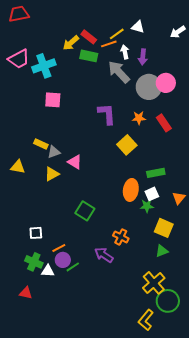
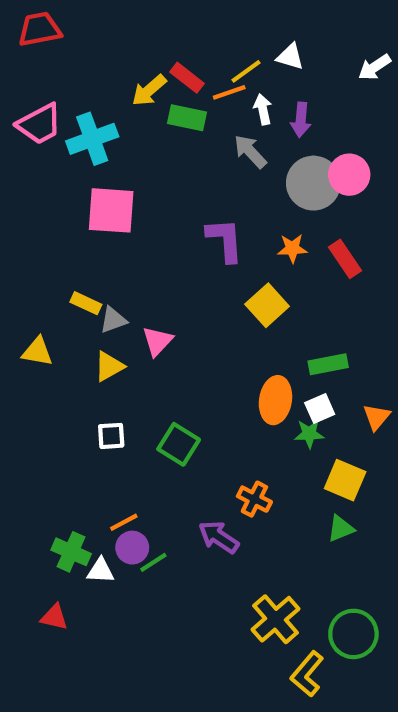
gray arrow: (119, 72) -> (250, 151), size x0.7
pink square: (53, 100) -> (111, 210), size x1.4
pink triangle: (75, 162) -> (157, 341), turned 42
white square: (36, 233) -> (111, 436), moved
yellow cross: (154, 283) -> (275, 619), moved

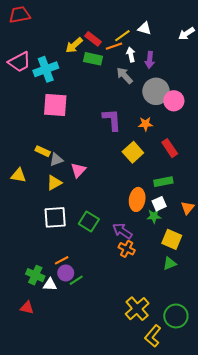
pink circle: (349, 175) -> (174, 101), moved
red rectangle: (345, 259) -> (170, 148), moved
white square: (111, 436) -> (55, 217), size x1.6
purple arrow: (219, 537) -> (122, 231), moved

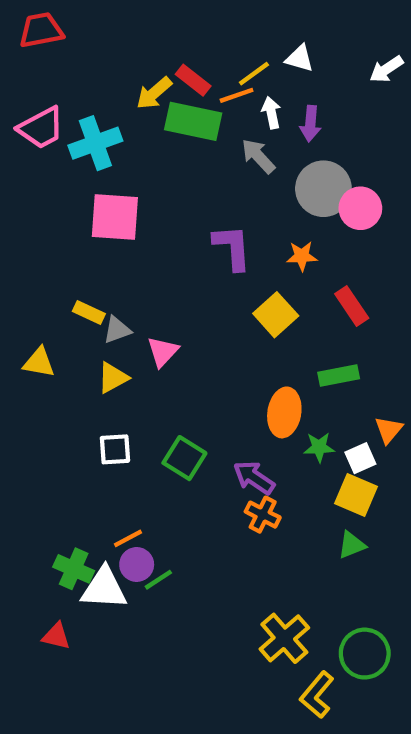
green rectangle: (93, 59) -> (193, 121), size x1.4
white square: (159, 204) -> (360, 458), moved
white square: (55, 217) -> (115, 449), size x0.7
white triangle: (50, 284) -> (104, 588), size x1.6

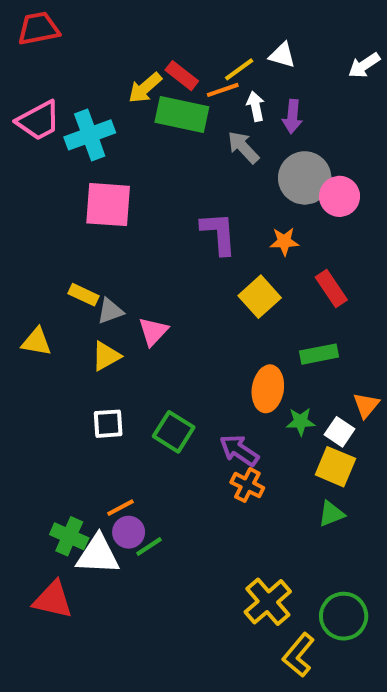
white square: (360, 458) -> (339, 432), turned -32
red triangle: (56, 636) -> (53, 600), size x1.5

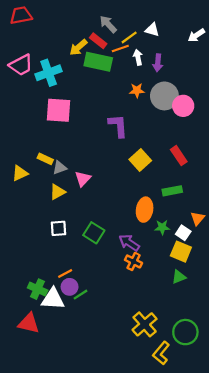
gray arrow: (243, 147) -> (108, 24), moved
orange star: (284, 241) -> (137, 90), moved
yellow triangle: (36, 342) -> (20, 173), moved, turned -35

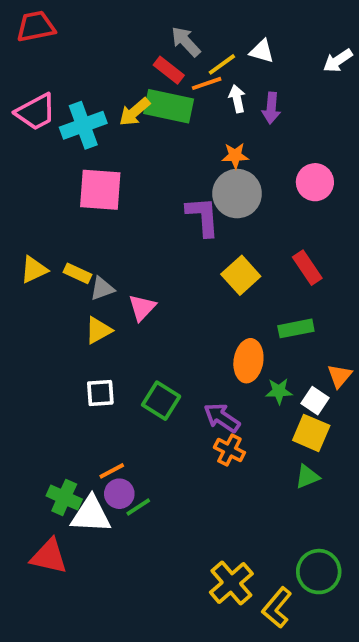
yellow arrow: (78, 47) -> (134, 112), moved
gray circle: (164, 96) -> (237, 194), moved
yellow triangle: (20, 173) -> (34, 270), moved
yellow cross: (145, 324) -> (231, 583), moved

